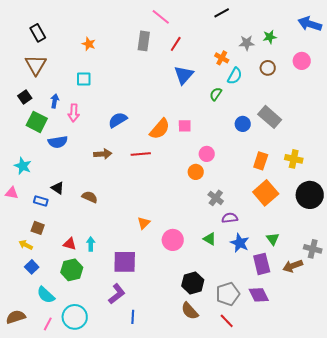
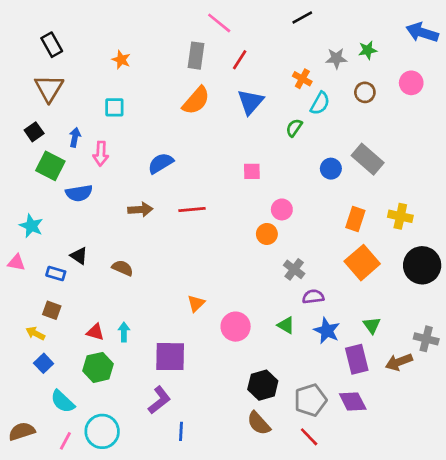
orange semicircle: (160, 129) -> (196, 101), moved

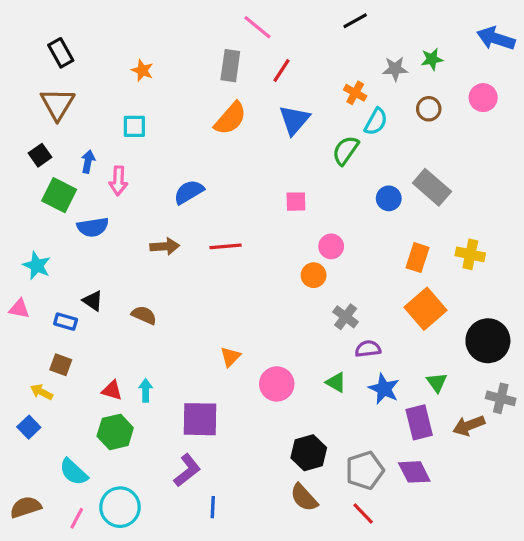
green semicircle: (294, 128) -> (346, 150), size x1.4
black circle: (422, 265) -> (488, 341), moved
blue square: (44, 363) -> (29, 427), moved

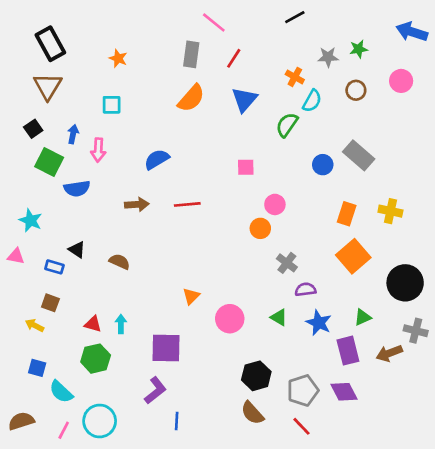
black rectangle: (61, 53) -> (50, 44), size x1.4
green triangle: (437, 382) -> (363, 317), turned 42
blue square: (29, 427) -> (37, 368), moved, turned -30

